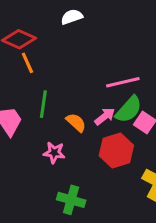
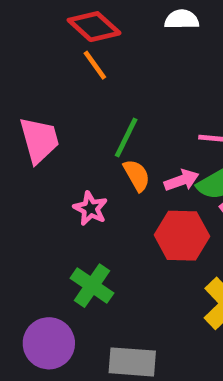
orange line: (27, 63) -> (95, 65), turned -30
green line: (43, 104) -> (126, 138), moved

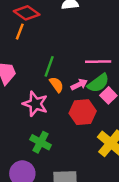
orange line: (95, 65) -> (20, 32), moved, turned 63
pink star: (90, 208) -> (35, 104), size x1.5

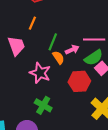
orange line: (20, 32) -> (32, 23), moved
pink arrow: (79, 84) -> (72, 50), moved

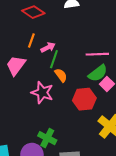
pink trapezoid: (16, 46) -> (16, 65), turned -120
pink arrow: (72, 50) -> (48, 47), moved
green cross: (43, 105) -> (47, 138), moved

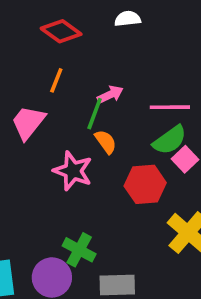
pink arrow: (48, 47) -> (110, 94), moved

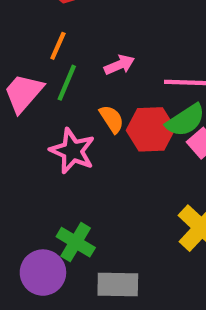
green line: (95, 114) -> (67, 83), moved
red hexagon: (145, 184) -> (151, 129), moved

